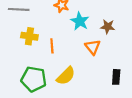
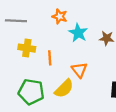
orange triangle: (93, 47) -> (79, 70), moved

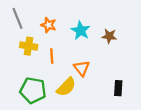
orange star: (60, 16) -> (48, 25), moved
gray line: (16, 21) -> (17, 18), turned 65

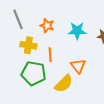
cyan star: (81, 31) -> (77, 31), turned -30
green pentagon: (33, 90) -> (34, 73), moved

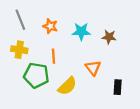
yellow cross: (28, 45) -> (19, 50), moved
orange triangle: (78, 66) -> (93, 68), moved

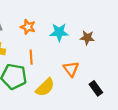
black rectangle: (118, 87) -> (96, 88), turned -40

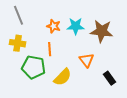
orange star: (28, 27) -> (54, 26), moved
brown star: (87, 38) -> (102, 31), size x1.6

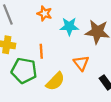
orange star: (54, 26) -> (44, 13), moved

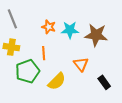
orange star: (44, 13) -> (49, 27), moved
green pentagon: (24, 71) -> (28, 71), turned -30

